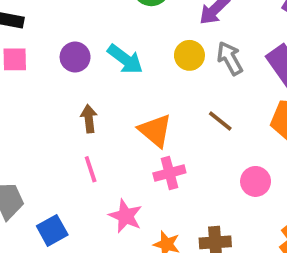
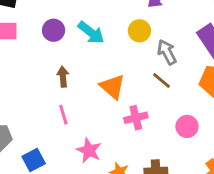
gray arrow: (230, 58) -> (167, 52), moved
pink cross: (169, 173) -> (136, 118), moved

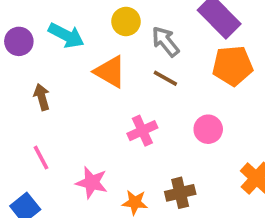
orange triangle: (113, 87) -> (110, 72), moved
pink line: (63, 115) -> (41, 158), moved

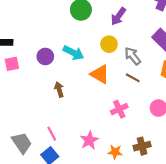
pink line: (41, 158) -> (52, 134), moved
pink star: (92, 183) -> (89, 140), turned 30

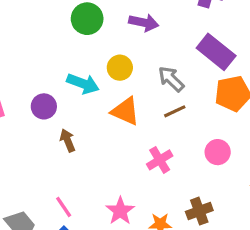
purple arrow: (118, 16) -> (144, 23), turned -108
yellow circle: (109, 44) -> (120, 68), moved
purple circle: (45, 56) -> (44, 106), moved
brown line: (133, 78) -> (175, 111), turned -48

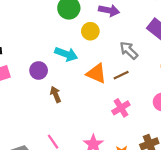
yellow circle: (120, 68) -> (90, 31), moved
brown line: (175, 111) -> (121, 75), moved

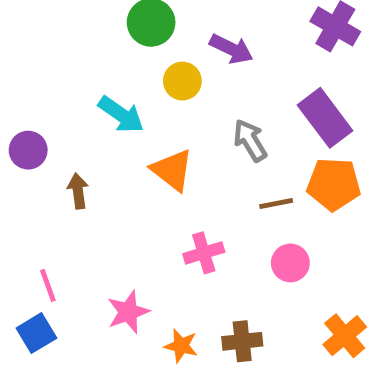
purple circle: (39, 70) -> (28, 150), moved
brown line: (121, 75) -> (276, 203), moved

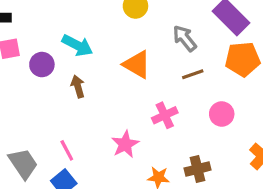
cyan arrow: (121, 115) -> (77, 45), moved
brown line: (276, 203) -> (193, 74), moved
pink star: (128, 312) -> (125, 144), moved

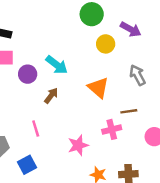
brown line: (193, 74) -> (129, 111), moved
brown arrow: (78, 86) -> (51, 96), turned 42
pink line: (67, 150) -> (36, 128), moved

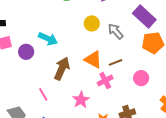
yellow circle: (106, 44) -> (92, 23), moved
orange triangle: (98, 88) -> (93, 60), moved
brown arrow: (51, 96) -> (62, 69), moved, size x1.6

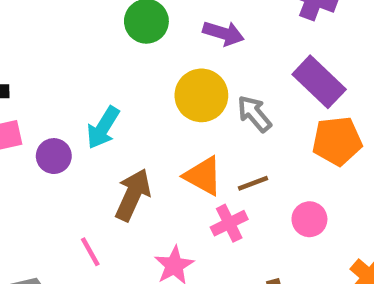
yellow circle: (92, 23) -> (201, 95), size x1.5
cyan arrow: (48, 39) -> (103, 128), turned 96

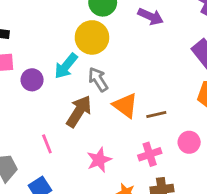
yellow circle: (201, 95) -> (92, 37), moved
gray arrow: (254, 114) -> (98, 79), moved
pink cross: (229, 223) -> (150, 154), moved

